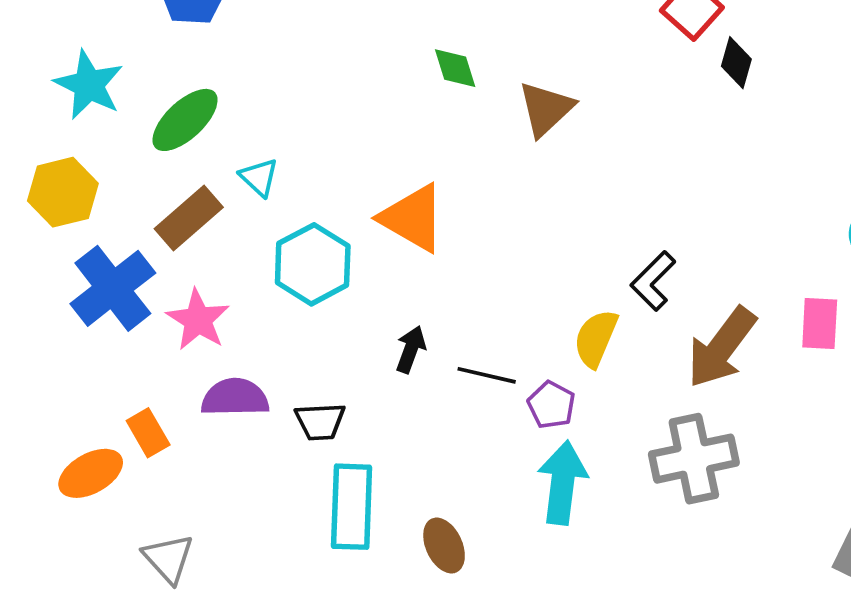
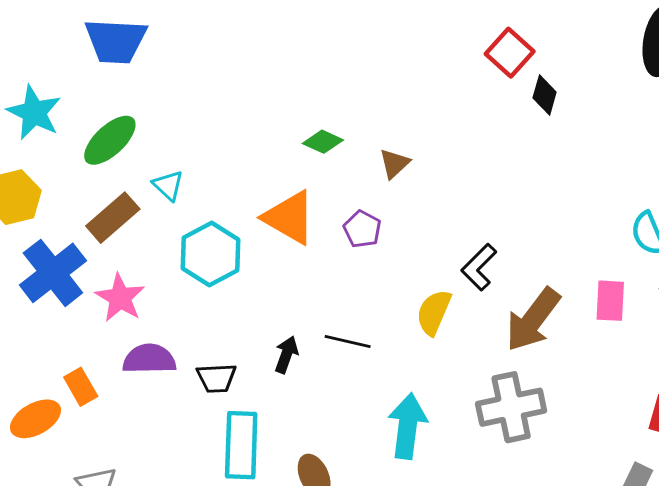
green diamond: (455, 68) -> (323, 142), moved, turned -48
brown triangle: (546, 109) -> (394, 164), moved, size x0.7
black arrow: (411, 349) -> (286, 355), moved
purple pentagon: (551, 405) -> (362, 229), moved

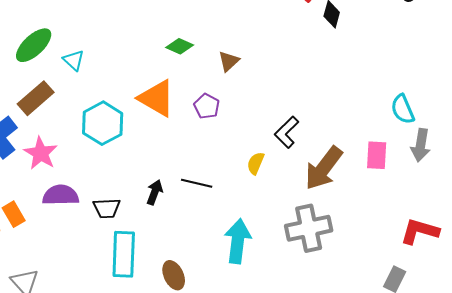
cyan triangle: (168, 185) -> (74, 60), moved
yellow semicircle: (434, 312) -> (256, 163), size x0.7

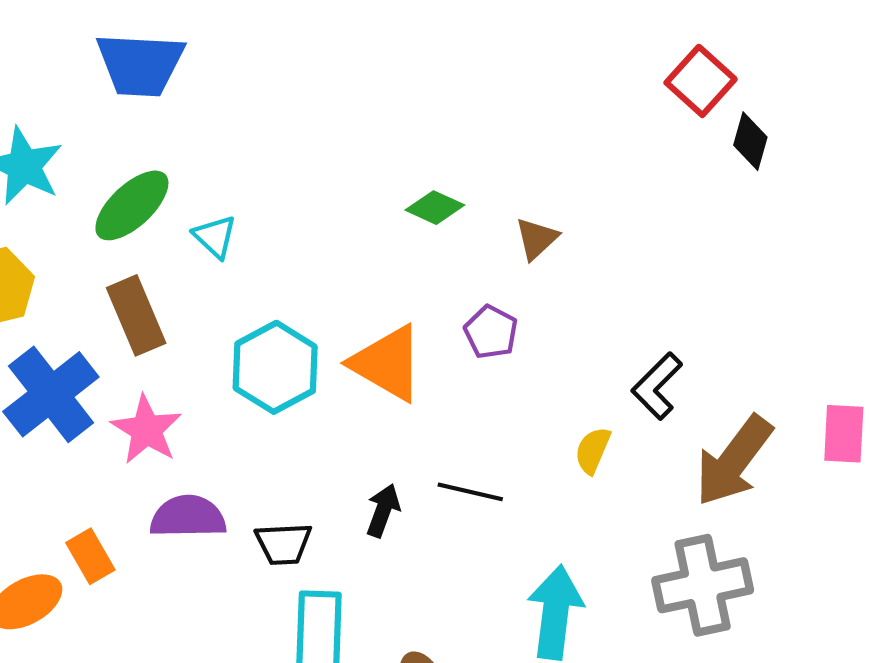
brown rectangle: (36, 98) -> (136, 315), turned -72
orange triangle: (157, 98) -> (387, 363), moved

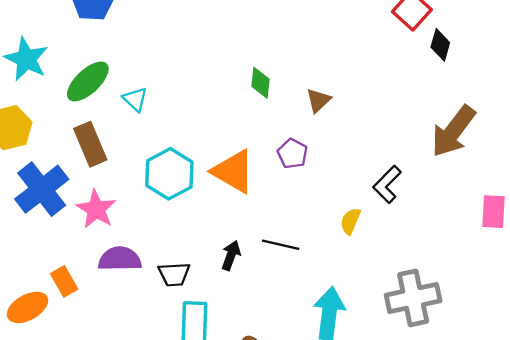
green diamond: (435, 208) -> (261, 83), turned 72
brown arrow: (734, 461) -> (453, 131), moved

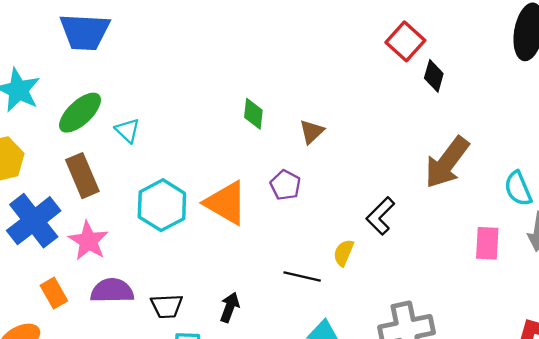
black line: (281, 245) -> (302, 276), moved
black arrow: (231, 255) -> (230, 307), moved
orange rectangle: (64, 281) -> (54, 293), moved

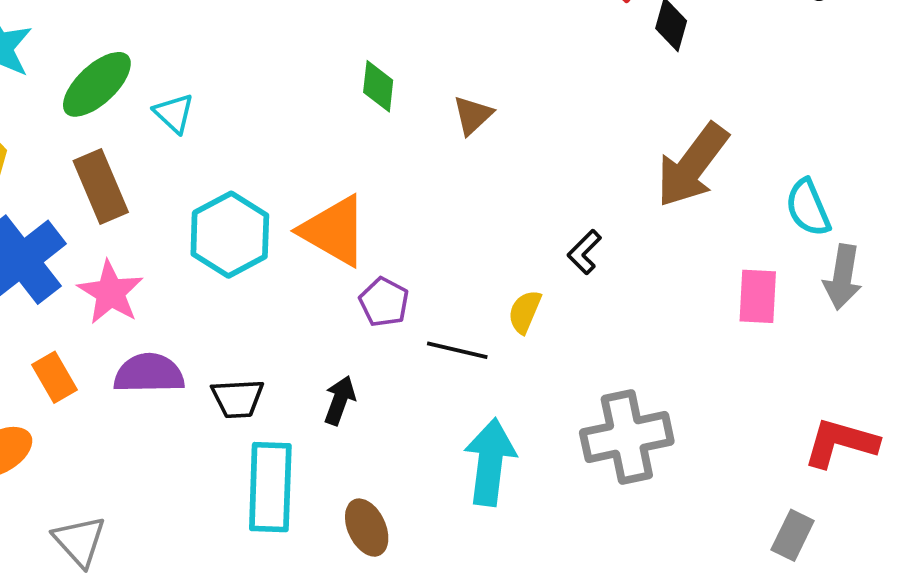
purple pentagon: (285, 185) -> (384, 302), moved
black L-shape: (380, 216) -> (584, 252), size x0.7

